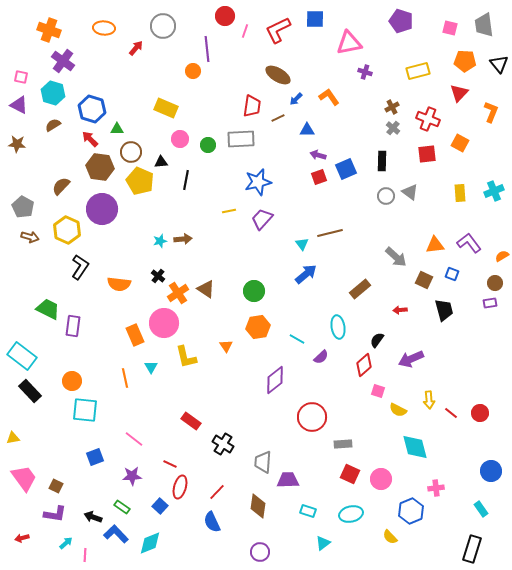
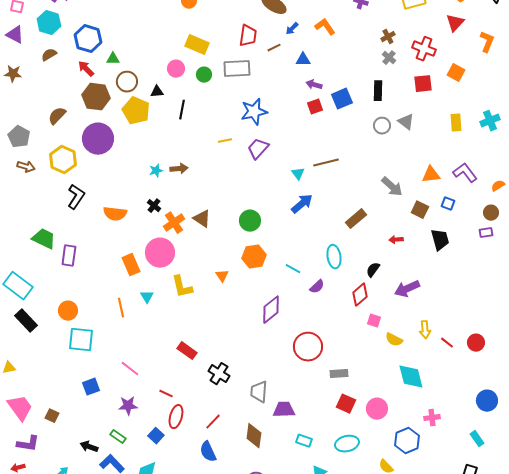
yellow rectangle: (166, 108) -> (197, 45), moved
purple L-shape: (55, 514) -> (28, 444), moved

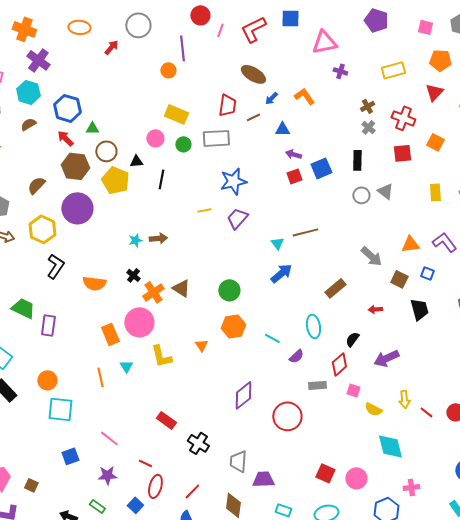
purple diamond: (271, 310) -> (243, 395), moved
gray rectangle: (339, 374) -> (317, 385), moved

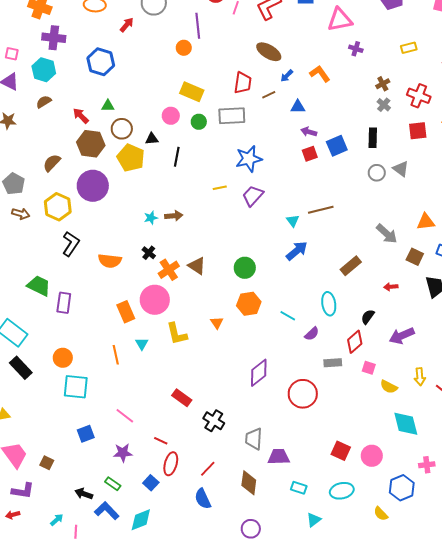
purple cross: (38, 60) -> (54, 38), turned -30
yellow rectangle: (393, 70) -> (409, 48), size x0.7
blue hexagon: (67, 108) -> (101, 62), moved

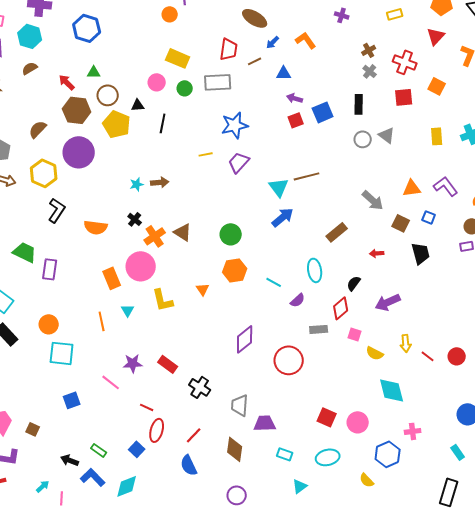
cyan triangle: (293, 221) -> (279, 187), size x1.5
purple star: (123, 453) -> (133, 363), moved

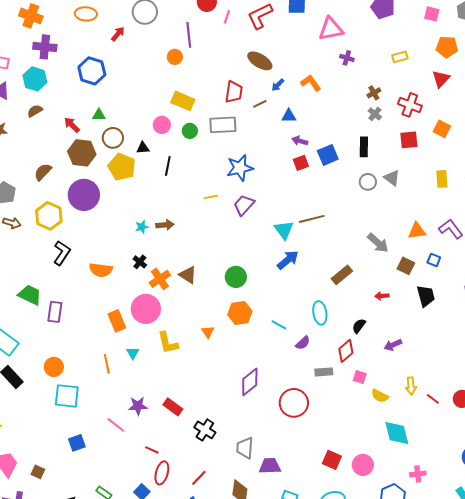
purple arrow: (388, 302) -> (393, 345), size x0.7

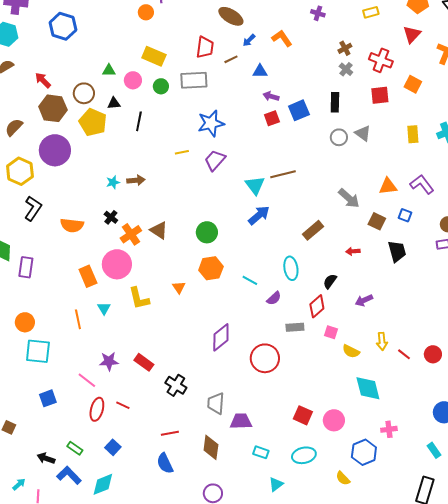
green triangle: (99, 115) -> (109, 70), moved
red ellipse: (162, 473) -> (97, 409), moved
red line: (199, 478) -> (170, 433), turned 36

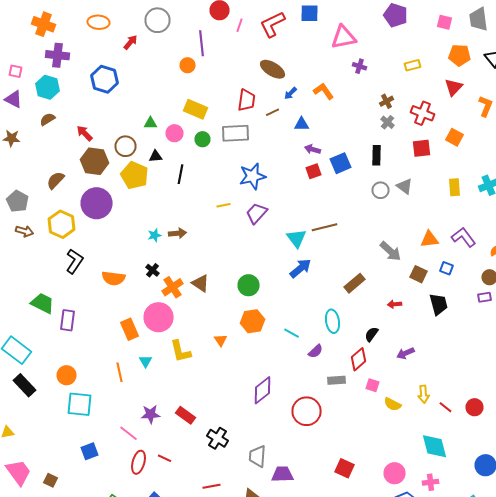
cyan diamond: (368, 388) -> (434, 446), moved
pink circle: (334, 420) -> (394, 473), moved

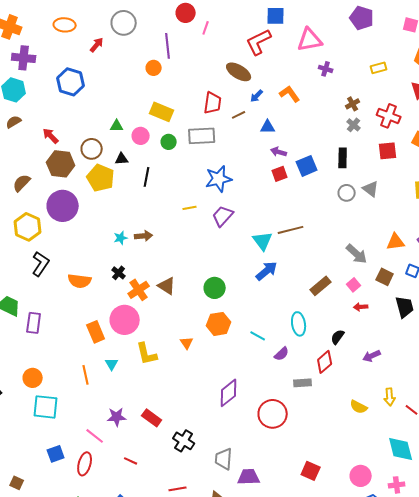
red L-shape: (272, 24) -> (259, 42), moved
pink square: (372, 385) -> (354, 285), moved, turned 32
red ellipse: (138, 462) -> (85, 464), moved

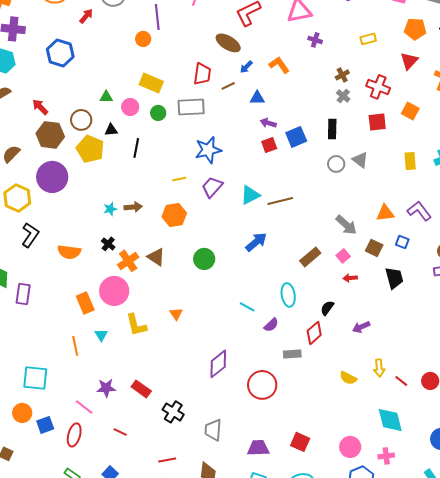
cyan triangle: (263, 241) -> (250, 195), moved, turned 40
orange hexagon: (219, 324) -> (174, 215), moved
orange circle: (33, 378) -> (22, 413), moved
purple trapezoid: (249, 477) -> (258, 448), moved

